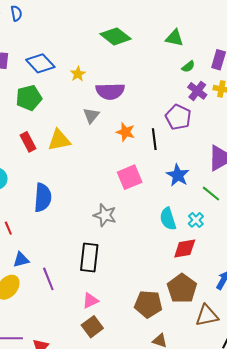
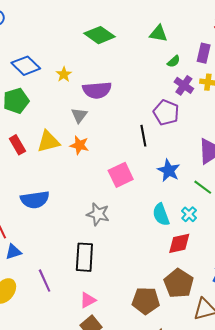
orange star: (125, 132) -> (79, 145), moved
blue semicircle: (43, 198) -> (35, 200), turned 80
blue triangle: (21, 260) -> (13, 252), moved

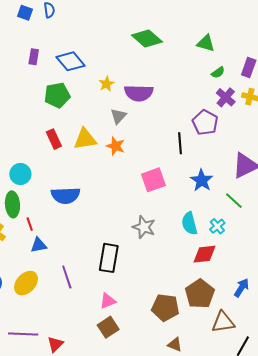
yellow star: (64, 74) -> (106, 84), moved
gray star: (98, 214) -> (144, 227), moved

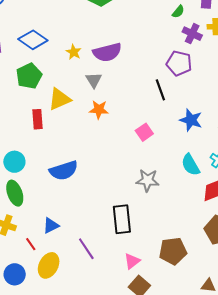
red rectangle: (54, 139) -> (38, 119), turned 36
yellow triangle: (85, 139) -> (59, 99), moved
pink square: (153, 180) -> (144, 132), size x0.7
red line: (30, 224) -> (31, 244), moved
brown pentagon: (165, 308) -> (173, 251), moved

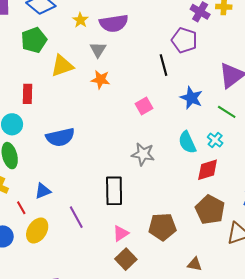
red rectangle: (38, 119) -> (27, 94), moved

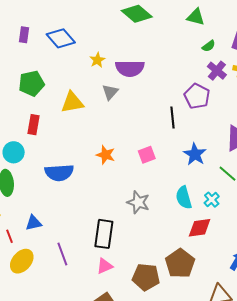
green pentagon: (34, 40) -> (31, 83), moved
orange star: (101, 80) -> (106, 155), moved
brown pentagon: (210, 210) -> (180, 263), moved
pink triangle: (121, 233) -> (105, 266), moved

